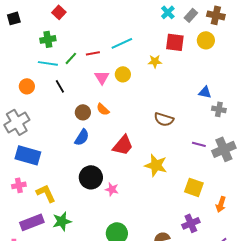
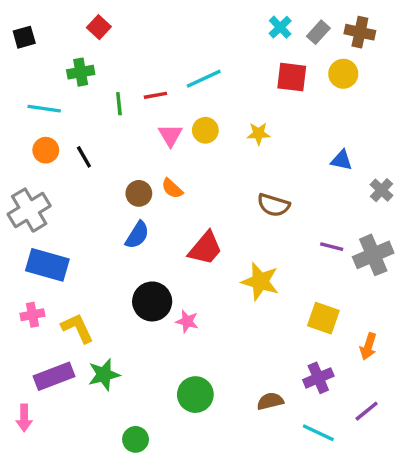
green line: (71, 58) -> (119, 104), turned -48
yellow star: (155, 61) -> (259, 134), moved
cyan line: (48, 63) -> (44, 109), moved
black line: (60, 86) -> (84, 157), moved
gray cross: (219, 109) -> (382, 190), moved, turned 32

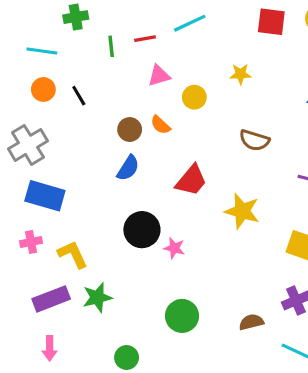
yellow circle: (205, 130) -> (194, 97), moved
pink triangle: (170, 135) -> (159, 76), turned 45
pink arrow: (24, 418) -> (50, 348), moved

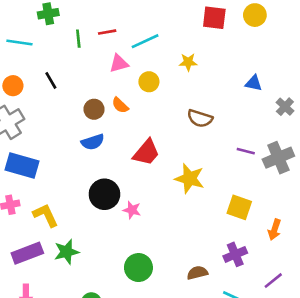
cyan line: (190, 23) -> (145, 41), moved
orange circle: (43, 89) -> (13, 86), moved
blue semicircle: (128, 168) -> (93, 142), turned 40

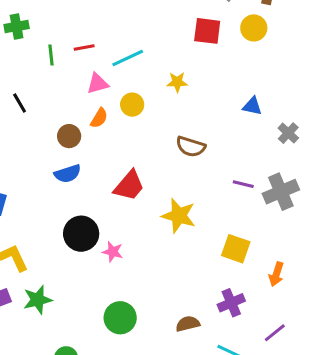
orange semicircle: (120, 105) -> (99, 118), moved, turned -102

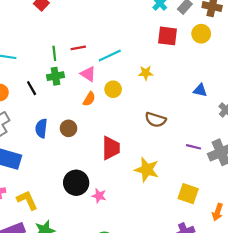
green cross: (17, 26) -> (55, 76), moved
pink triangle: (98, 84) -> (88, 74), turned 49
brown circle: (69, 136) -> (69, 128), moved
blue semicircle: (68, 174) -> (41, 128), moved, turned 114
red trapezoid: (129, 186) -> (111, 148), turned -40

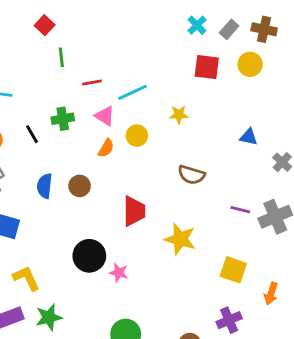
green line: (54, 53) -> (61, 57), moved

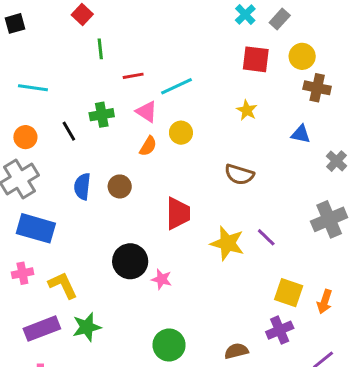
brown cross: (264, 29) -> (317, 88), moved
yellow star: (179, 115) -> (247, 110), moved, turned 30
purple line: (240, 210) -> (266, 237), moved, turned 30
yellow square: (233, 270) -> (289, 293), moved

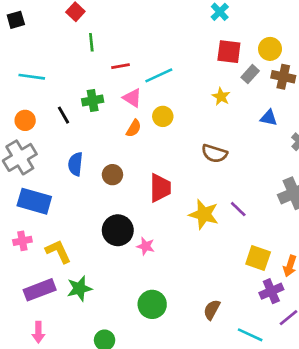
gray rectangle: (280, 19) -> (250, 74), moved
brown circle: (120, 186) -> (112, 175), moved
purple cross: (280, 330) -> (271, 291), moved
brown semicircle: (236, 351) -> (212, 310), turned -48

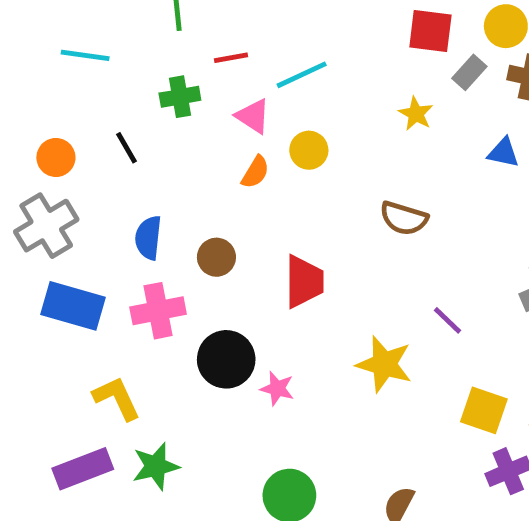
cyan line: (32, 77) -> (85, 55), moved
green cross: (93, 101) -> (180, 97), moved
yellow star: (204, 214) -> (384, 364), moved
pink cross: (22, 241) -> (158, 311), moved, size x1.5

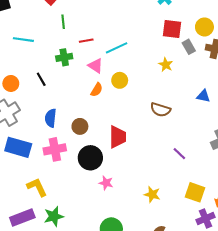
gray rectangle: (469, 72) -> (189, 47), turned -72
blue triangle: (503, 153) -> (203, 96), moved
black circle: (226, 359) -> (90, 158), moved
yellow star: (384, 364) -> (152, 194), moved, size x0.7

